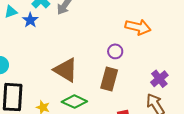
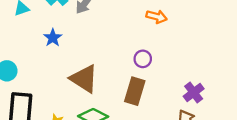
blue star: (30, 20) -> (53, 38), moved
orange arrow: (138, 27) -> (157, 17), moved, size x0.7

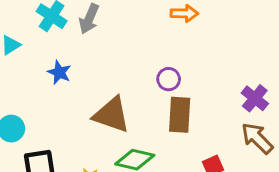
purple circle: (143, 59) -> (169, 79), moved

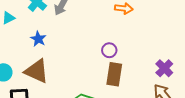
brown triangle: (112, 115) -> (37, 71), moved

